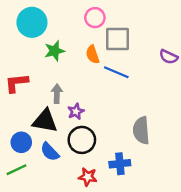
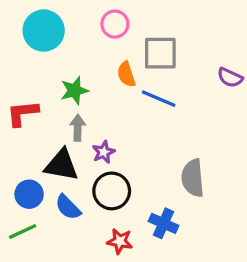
pink circle: (95, 18) -> (115, 24), moved
green star: (55, 51) -> (74, 90), moved
blue cross: (120, 164) -> (164, 223), turned 30

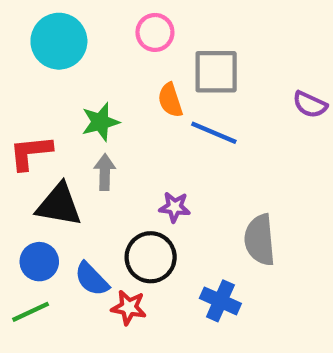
purple star: (104, 152) -> (175, 207), moved, turned 30
black triangle: (61, 165) -> (59, 205), moved
red star: (120, 241) -> (129, 307), moved

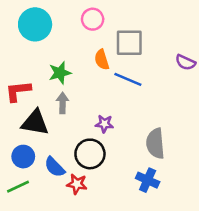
blue cross: (220, 301) -> (148, 180), moved

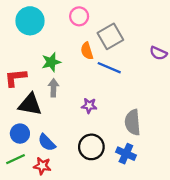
gray square: (129, 43) -> (110, 36), turned -30
black circle: (90, 154) -> (91, 147), moved
red star: (77, 184) -> (42, 166), moved

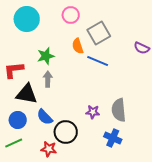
purple star: (89, 106) -> (93, 112), moved
blue semicircle: (47, 142) -> (45, 117), moved
black circle: (91, 147) -> (66, 132), moved
red star: (42, 166) -> (49, 149), moved

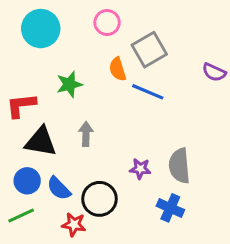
gray arrow: (48, 79) -> (86, 134), moved
blue semicircle: (45, 117) -> (59, 188), moved

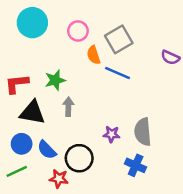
pink circle: (107, 23) -> (78, 31), moved
green star: (69, 84) -> (55, 80), moved

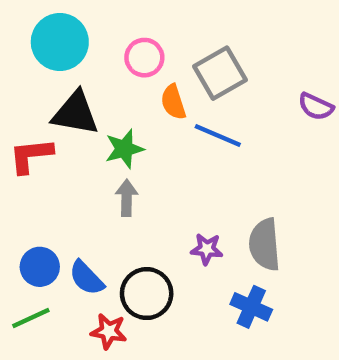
green star: (55, 80) -> (124, 149), moved
black triangle: (32, 113) -> (75, 113), moved

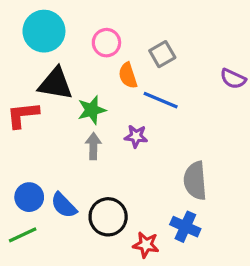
gray square: (220, 73) -> (162, 54), size x0.7
purple star: (207, 249) -> (136, 136), moved
red star: (109, 331) -> (146, 245), moved

